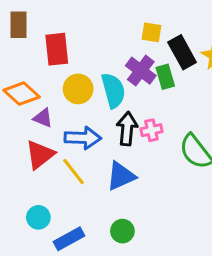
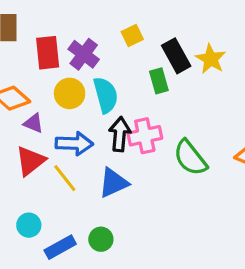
yellow square: (151, 32) -> (132, 35), moved, turned -35
purple cross: (141, 71) -> (84, 54), moved
pink cross: (151, 130) -> (145, 136), size x1.5
green circle: (122, 231) -> (101, 239), moved

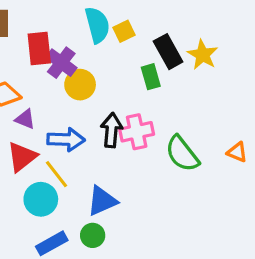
purple cross: (84, 54) -> (61, 63), moved
yellow circle: (70, 93) -> (80, 85), moved
cyan semicircle: (106, 95) -> (97, 25), moved
blue triangle: (113, 183) -> (102, 201), moved
cyan circle: (29, 225) -> (41, 199), moved, size x1.4

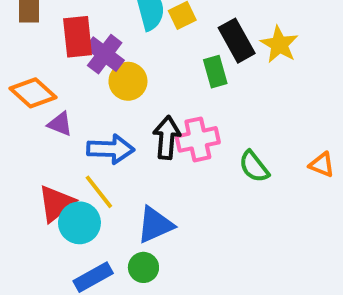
green semicircle: (182, 154) -> (254, 167), size x0.7
red triangle: (22, 157) -> (56, 203), moved

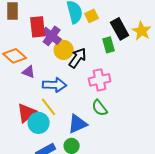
black arrow: (167, 138) -> (78, 58), moved, turned 30
green semicircle: (254, 167) -> (100, 108), moved

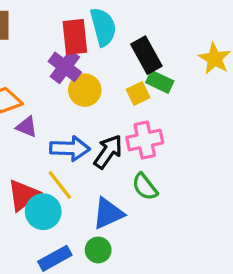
yellow square: (92, 16) -> (138, 93), moved
red rectangle: (38, 27) -> (75, 37), moved
black rectangle: (120, 29) -> (146, 55), moved
green rectangle: (109, 45) -> (160, 82), turned -49
black arrow: (78, 58) -> (108, 152), moved

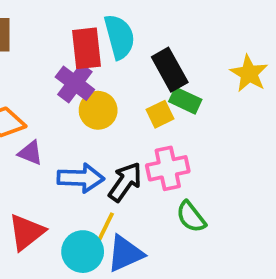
yellow line: (60, 185) -> (104, 230), moved, turned 64
green semicircle: (145, 187) -> (191, 217), moved
cyan circle: (43, 212) -> (83, 252), moved

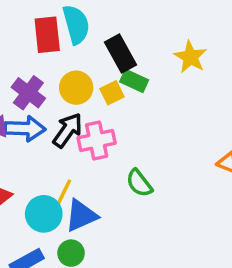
purple cross: (75, 83) -> (28, 93), moved
yellow circle: (98, 110) -> (76, 88), moved
pink cross: (168, 168) -> (97, 141), moved
blue arrow: (81, 178) -> (25, 129), moved
black arrow: (125, 182) -> (68, 130), moved

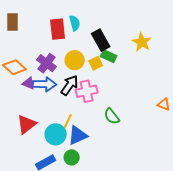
cyan semicircle: (76, 25) -> (75, 23), size x0.7

